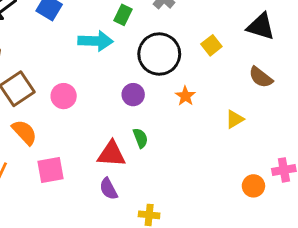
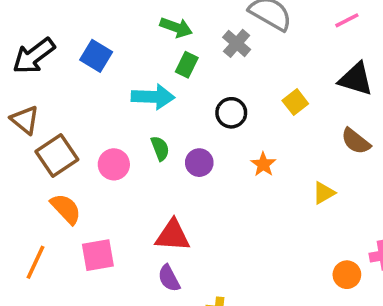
black circle: (159, 54) -> (231, 113), size x0.6
green semicircle: (140, 138) -> (160, 148), moved

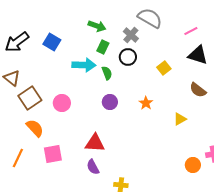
pink line: (347, 20) -> (191, 31), moved
black circle: (231, 113) -> (128, 57), moved
green semicircle: (160, 148) -> (107, 73), moved

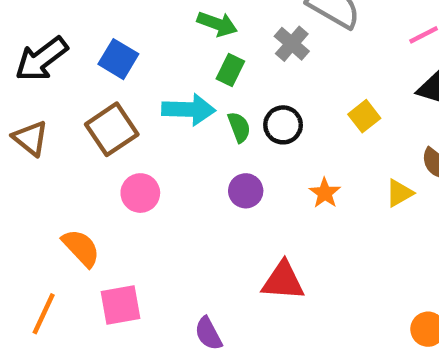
black circle: (128, 57) -> (283, 125), moved
brown square: (30, 98) -> (112, 129), moved
yellow triangle: (180, 119) -> (399, 193), moved
red triangle: (95, 143) -> (283, 281), moved

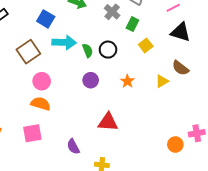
blue square: (118, 59) -> (46, 19), moved
green rectangle: (230, 70) -> (132, 24), moved
orange semicircle: (81, 248) -> (41, 104), moved, turned -30

